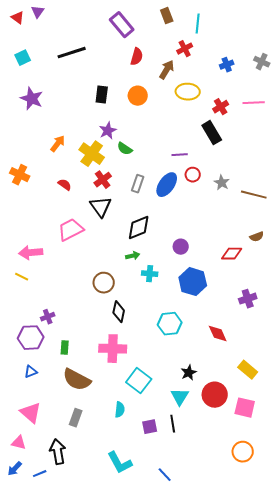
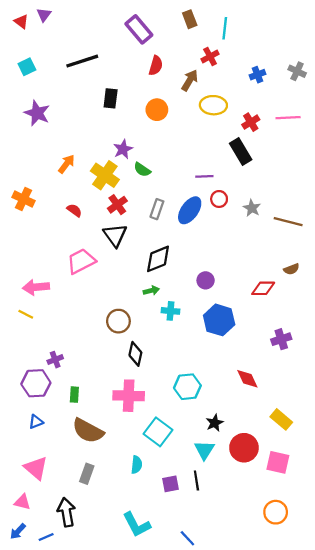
black rectangle: (102, 95) -> (111, 98), moved
cyan hexagon: (170, 324) -> (187, 387), moved

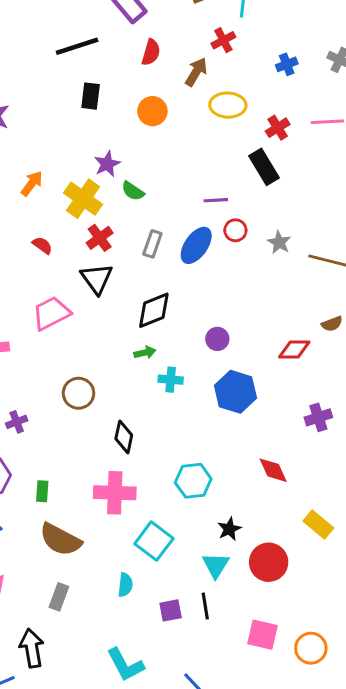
black line: (82, 61) -> (77, 46), moved
brown circle: (118, 321) -> (79, 393), moved
purple cross: (55, 360) -> (17, 422), moved
pink square: (278, 462) -> (263, 635), moved

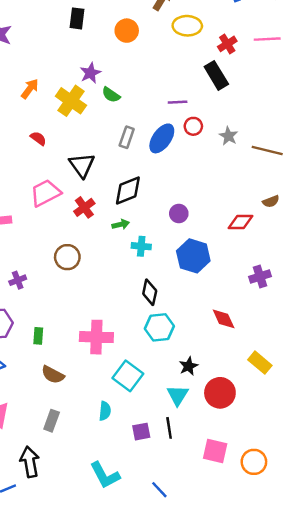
red cross: (100, 238) -> (84, 207), moved
black diamond: (124, 437) -> (150, 292), moved
brown semicircle: (60, 540) -> (53, 375), size x0.7

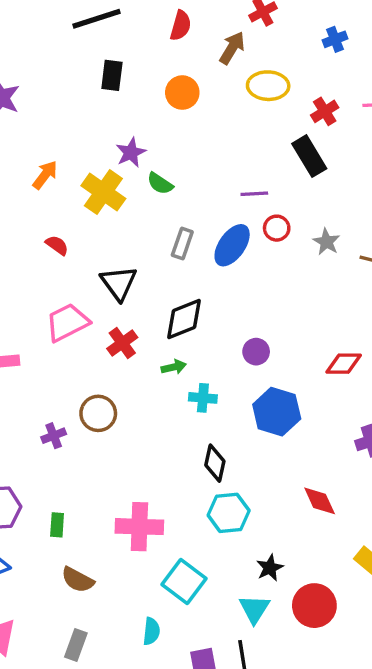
purple cross: (18, 280) -> (54, 436), moved

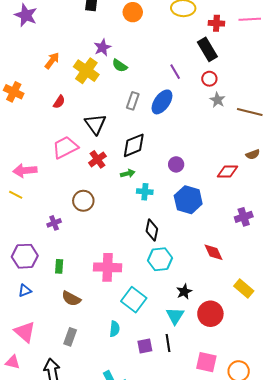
red cross: (325, 111) -> (216, 23), turned 35
purple line: (254, 194) -> (175, 72), turned 63
red circle: (277, 228) -> (209, 79), moved
red semicircle: (57, 245) -> (59, 102), turned 88
purple cross: (54, 436) -> (54, 223), moved

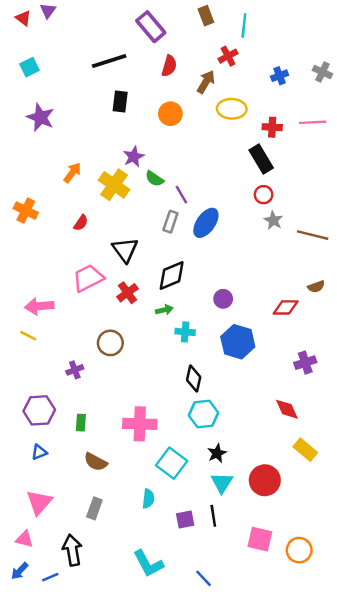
purple line: (175, 72) -> (181, 195), moved
red diamond: (213, 252) -> (287, 409), moved
black star: (184, 292) -> (217, 453), moved
pink triangle: (25, 332) -> (39, 502), turned 30

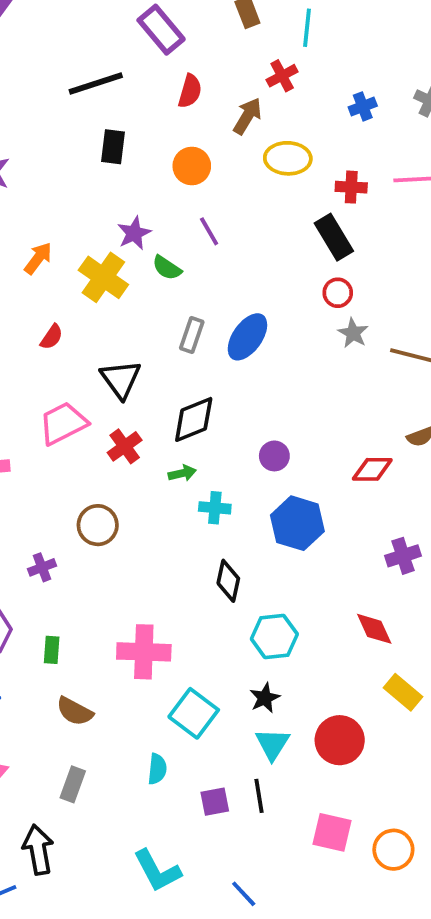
purple line: (181, 195) -> (209, 231), moved
cyan hexagon: (203, 414) -> (274, 636), moved

